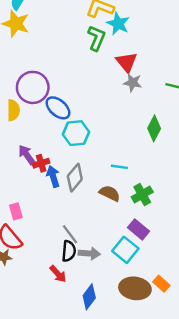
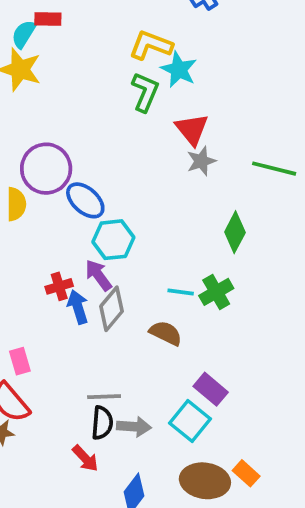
gray star: (133, 83) -> (201, 161), turned -30
purple arrow: (27, 155) -> (98, 275), moved
green cross: (142, 195) -> (216, 292), moved
gray line: (70, 234) -> (104, 397), turned -55

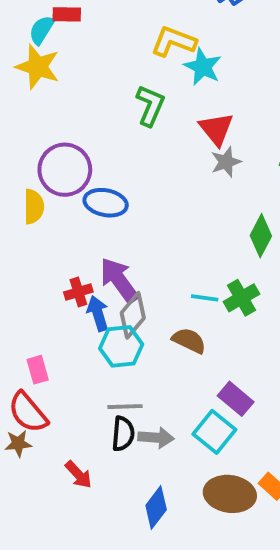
green L-shape: (145, 92) -> (150, 106), moved
blue ellipse: (85, 200) -> (106, 203), turned -30
cyan hexagon: (113, 240) -> (121, 346), moved
purple arrow: (98, 275) -> (119, 280), size x1.4
red arrow: (85, 458) -> (78, 475), moved

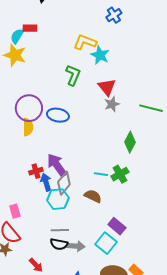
blue ellipse: (106, 203) -> (58, 115), moved
yellow semicircle: (34, 207) -> (28, 127), moved
black semicircle: (123, 434) -> (59, 244), turned 96

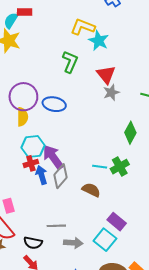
cyan hexagon: (58, 199) -> (33, 146), moved
black semicircle: (59, 244) -> (33, 243), moved

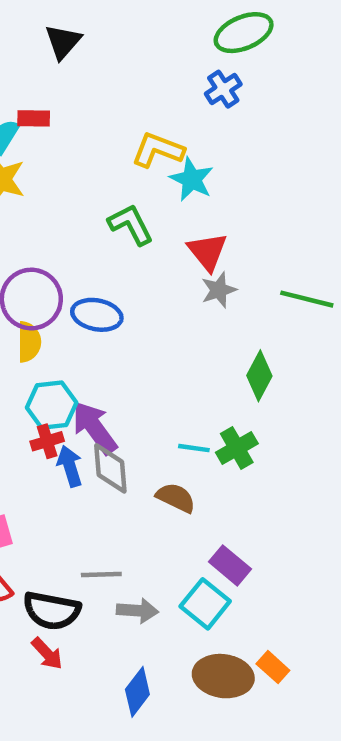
green L-shape: (70, 62) -> (131, 225), turned -50
gray diamond: (61, 176) -> (110, 468), turned -45
black semicircle: (33, 243) -> (52, 611), size x1.4

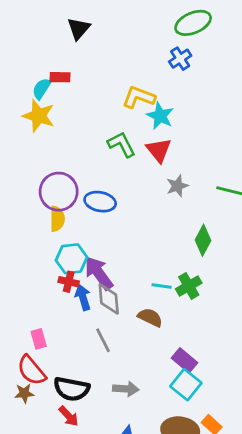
red triangle: (207, 252) -> (159, 150), moved
red cross: (47, 441) -> (69, 282), turned 30
gray line: (101, 574) -> (103, 340), moved, turned 65
cyan square: (205, 604) -> (186, 385), moved

